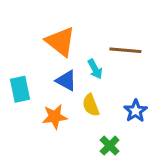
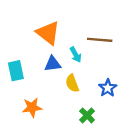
blue triangle: (66, 81) -> (53, 64), turned -36
orange star: (55, 117) -> (32, 107), moved

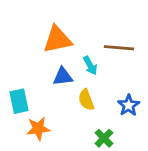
orange triangle: (48, 33) -> (57, 40), turned -50
cyan rectangle: (16, 71) -> (19, 101), moved

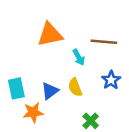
blue triangle: (63, 77) -> (50, 91), moved, turned -30
blue star: (129, 105) -> (111, 80), moved

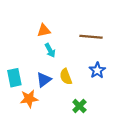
orange triangle: (50, 35) -> (44, 30), size x0.6
cyan arrow: (79, 57) -> (50, 50), moved

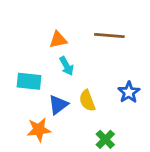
brown line: (91, 37) -> (109, 35), moved
cyan rectangle: (14, 78) -> (29, 81), moved, turned -72

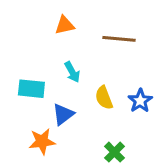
orange triangle: (58, 40) -> (65, 25), moved
yellow semicircle: (87, 101) -> (104, 98), moved

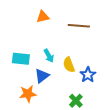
cyan arrow: (72, 72) -> (49, 56), moved
blue star: (140, 101) -> (88, 75), moved

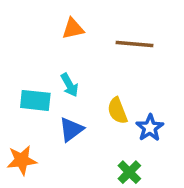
cyan arrow: (49, 56) -> (70, 85), moved
orange star: (28, 94) -> (22, 160), moved

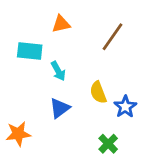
brown line: (134, 44) -> (112, 37), turned -60
cyan rectangle: (35, 100) -> (30, 51), moved

